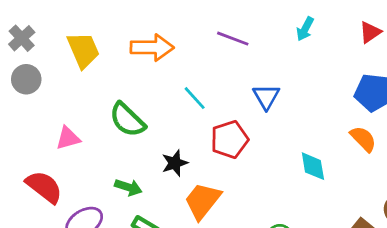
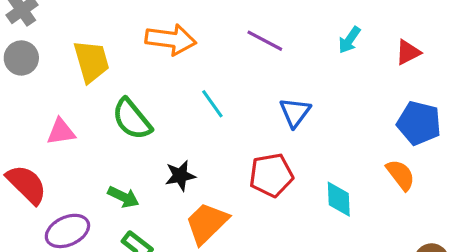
red triangle: (370, 32) -> (408, 52), moved
yellow trapezoid: (83, 50) -> (91, 61), moved
red pentagon: (229, 139) -> (271, 175), moved

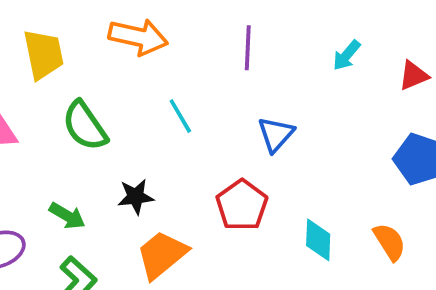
purple line: (265, 41) -> (248, 48), turned 60
red pentagon: (271, 175) -> (242, 205), turned -30
orange semicircle: (401, 175) -> (390, 242), moved

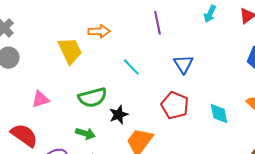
orange arrow: (138, 37) -> (99, 31), size x0.7
yellow trapezoid: (44, 54) -> (70, 51), moved
green semicircle: (85, 126) -> (92, 97), moved, turned -56

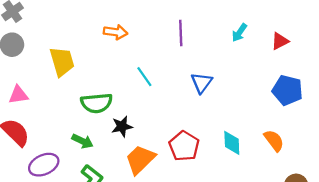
yellow trapezoid: (70, 51) -> (62, 62), moved
pink triangle: (40, 99) -> (18, 95), moved
red pentagon: (175, 105) -> (184, 146), moved

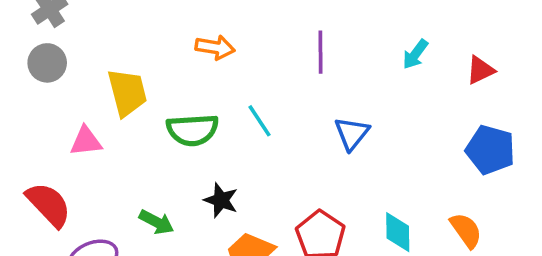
pink triangle: (18, 95) -> (86, 141), moved
green semicircle: (97, 103) -> (192, 130), moved
black star: (122, 126) -> (221, 200), turned 30

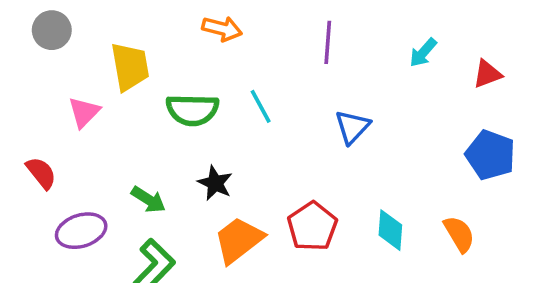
pink triangle: (86, 141) -> (84, 112), turned -44
red semicircle: (49, 205) -> (41, 173), size x0.7

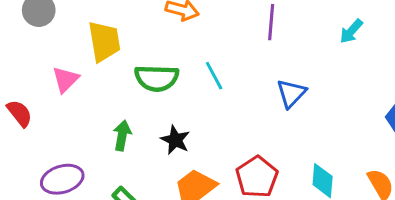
red semicircle: (41, 173) -> (20, 113), moved
green arrow: (148, 200) -> (122, 135), moved, turned -112

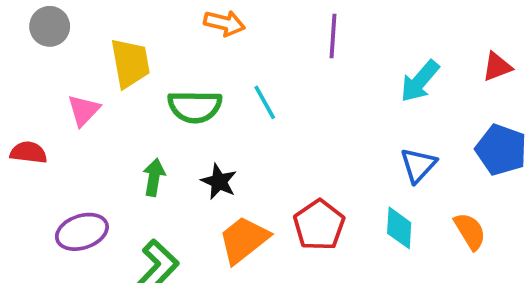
cyan arrow: (351, 31) -> (420, 81), moved, size x1.4
blue triangle: (291, 93) -> (418, 165), moved
red semicircle: (20, 113) -> (28, 152), turned -44

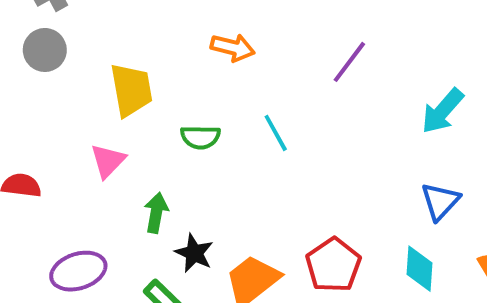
purple line: (333, 36) -> (349, 62), turned 33
green semicircle: (195, 107) -> (200, 137), size x0.7
pink triangle: (84, 110) -> (108, 161), moved
black star: (219, 182) -> (194, 253), moved

